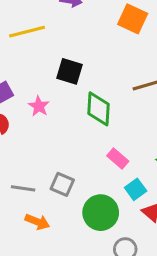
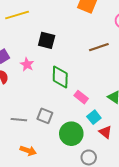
green diamond: (99, 109) -> (60, 77), moved
orange arrow: (37, 222) -> (28, 151), moved

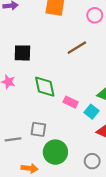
cyan square: (94, 117) -> (92, 112), moved
green circle: (71, 134) -> (55, 152), moved

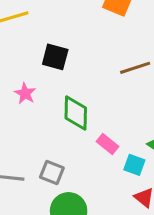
cyan square: (92, 112) -> (134, 165), turned -32

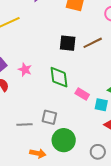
black square: (55, 57) -> (68, 43), moved

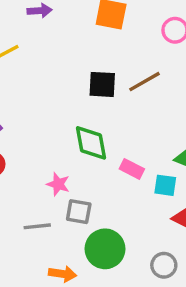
pink star: (25, 70) -> (58, 184), moved

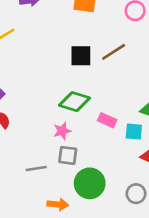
green diamond: (91, 143) -> (74, 102), turned -60
pink star: (58, 184) -> (62, 131), moved, turned -30

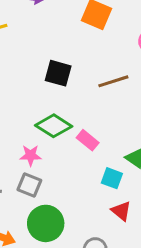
black square: (81, 56) -> (58, 73), moved
pink rectangle: (107, 120) -> (88, 140), moved

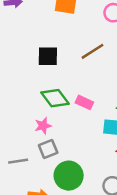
green diamond: (54, 126) -> (55, 98), turned 36
gray square: (29, 185) -> (48, 149), turned -30

